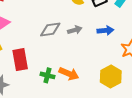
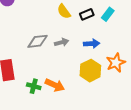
yellow hexagon: (111, 76) -> (90, 71), moved

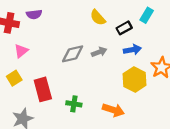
black rectangle: (87, 14) -> (124, 28), moved
orange arrow: (55, 85) -> (113, 110), moved

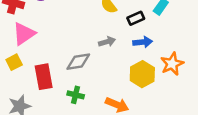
pink triangle: (21, 51) -> (24, 34), size x1.5
gray diamond: (73, 54) -> (78, 62), moved

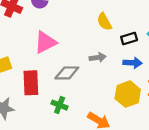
pink triangle: (24, 34) -> (45, 42), moved

